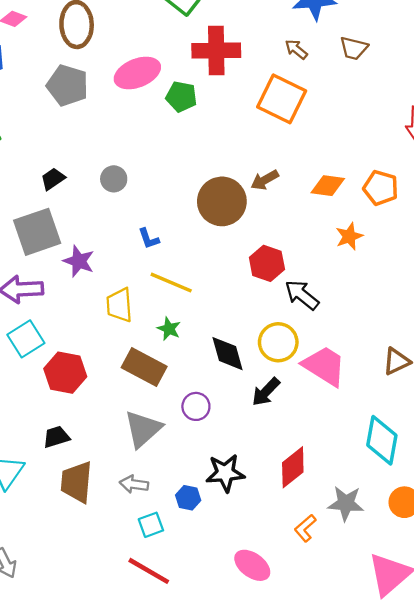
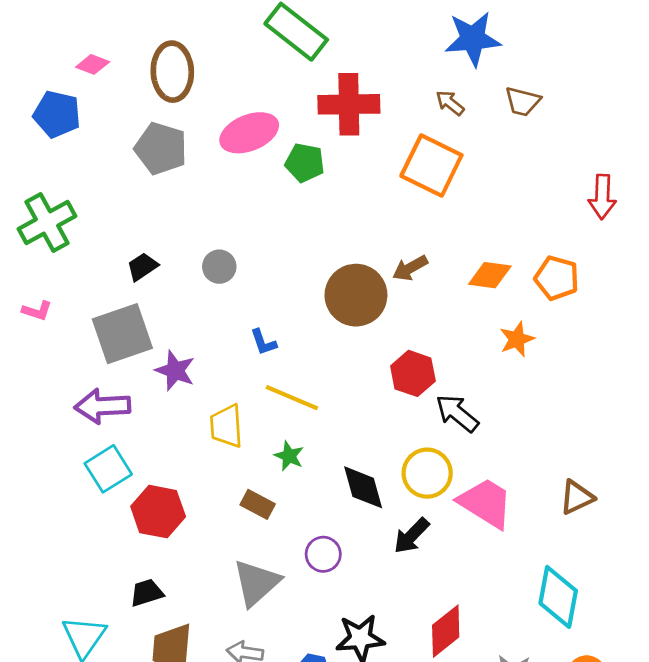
brown rectangle: (144, 367) -> (258, 504), size x0.6

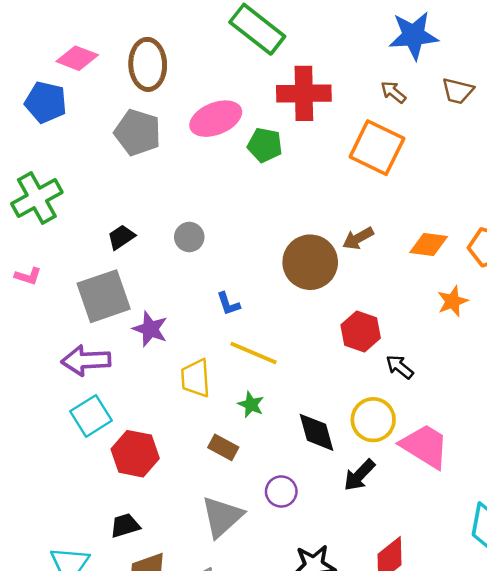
pink diamond: (93, 64) -> (77, 58), size x1.4
black arrow: (457, 413) -> (400, 367), size x0.7

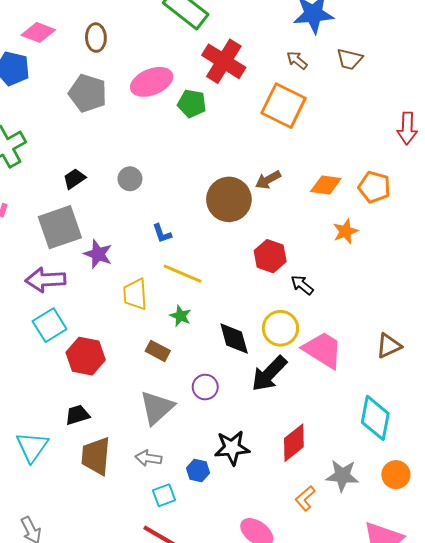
brown ellipse: (148, 64) -> (96, 38), size x0.7
red cross: (304, 93) -> (224, 61), turned 33
black arrow: (359, 475) -> (269, 374), size x1.4

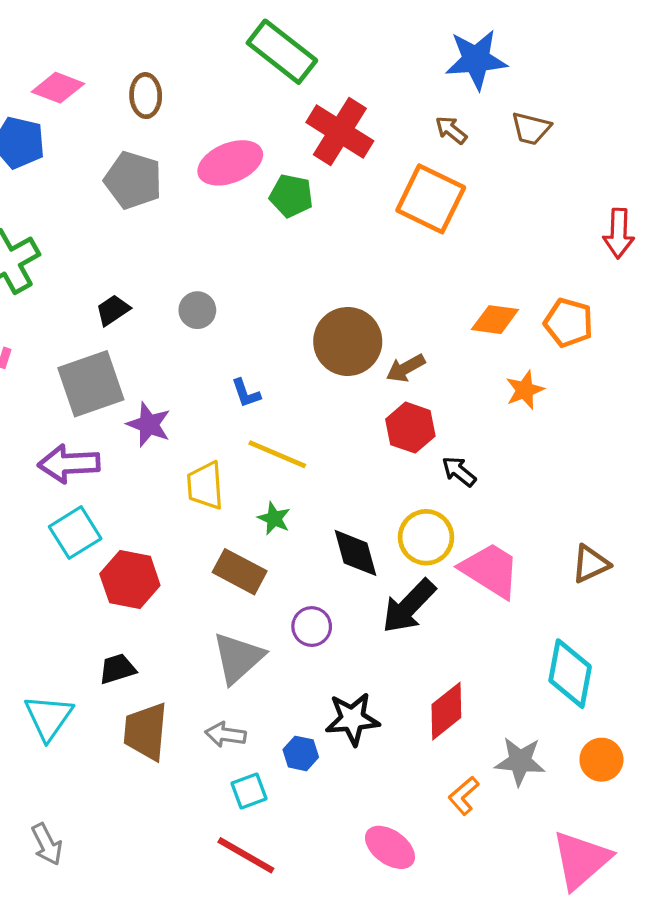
brown arrow: (268, 180) -> (406, 368), moved
brown rectangle: (158, 351) -> (240, 572), size x1.4

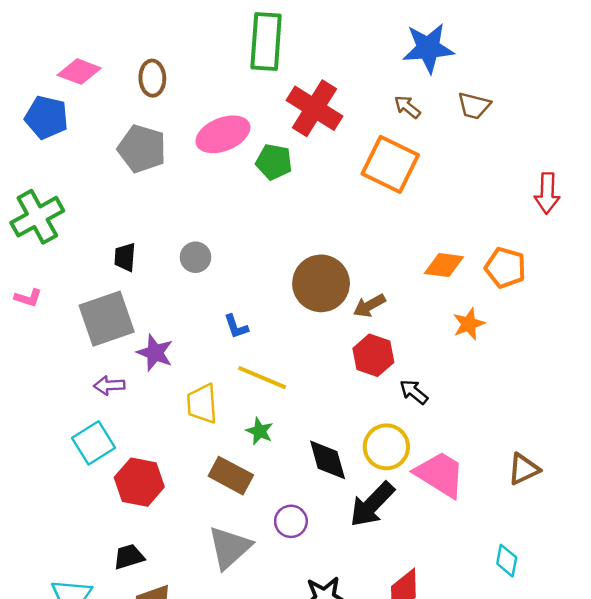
green rectangle: (282, 52) -> (266, 42), turned 56
black trapezoid: (113, 310) -> (125, 257), turned -52
purple arrow: (69, 464) -> (109, 385), moved, size x0.6
cyan diamond: (570, 674) -> (507, 561), size x0.6

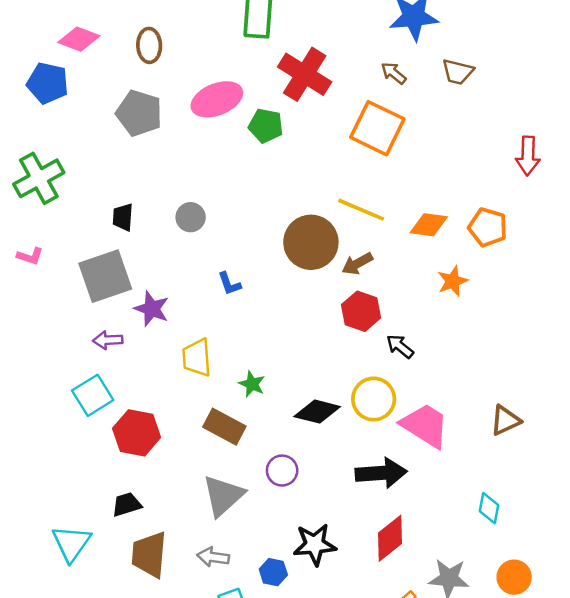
yellow line: (262, 378) -> (361, 210), moved
black diamond: (328, 460) -> (317, 412), turned -60
black arrow: (372, 504) -> (381, 473), moved, turned -138

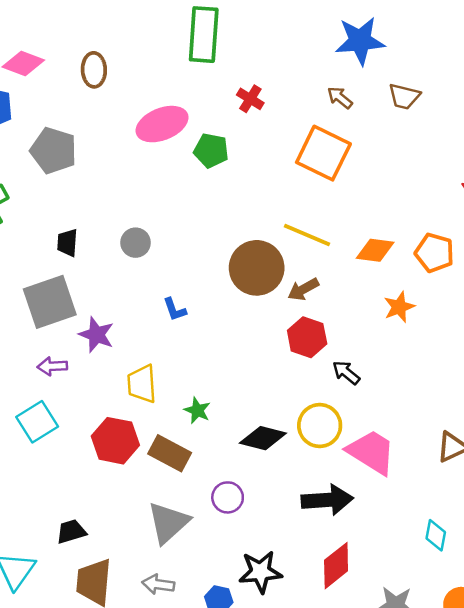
red cross: (305, 74) -> (250, 99), size x0.5
gray pentagon: (139, 113) -> (54, 151), moved
red hexagon: (137, 433) -> (115, 441), moved

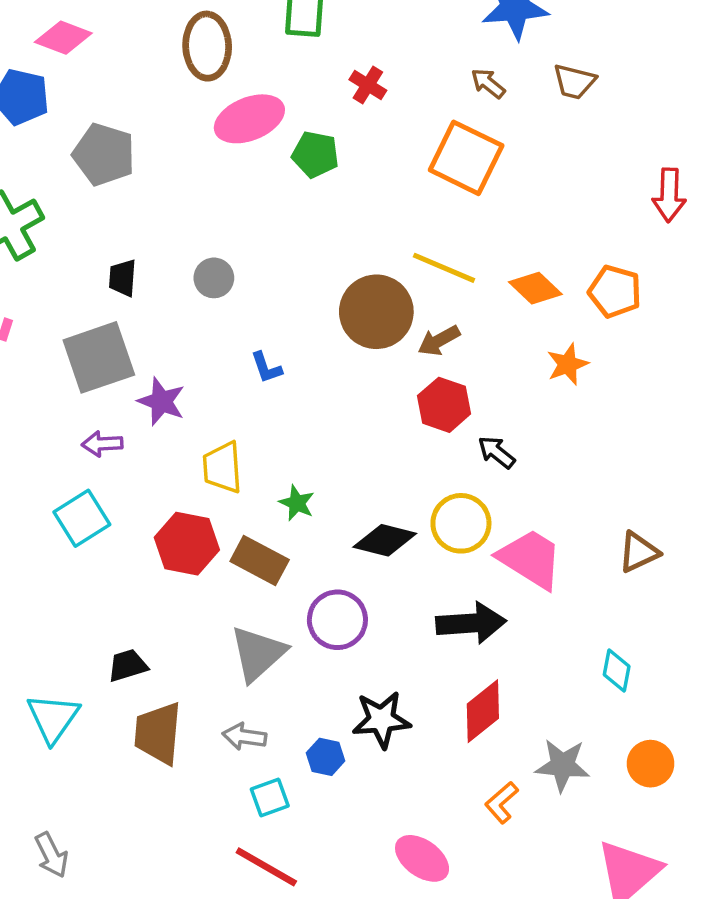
brown ellipse: (94, 70) -> (207, 46), moved, size x1.4
orange diamond: (375, 250) -> (535, 288), turned 36
purple circle: (228, 497) -> (337, 620), size x1.4

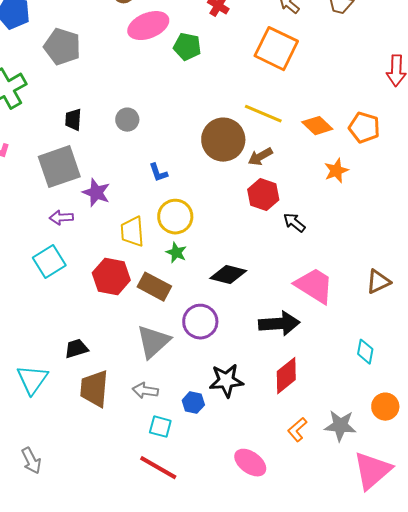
yellow circle: (461, 523) -> (175, 217), moved
gray star: (562, 765) -> (340, 426), moved
cyan square: (270, 797) -> (160, 427), turned 35

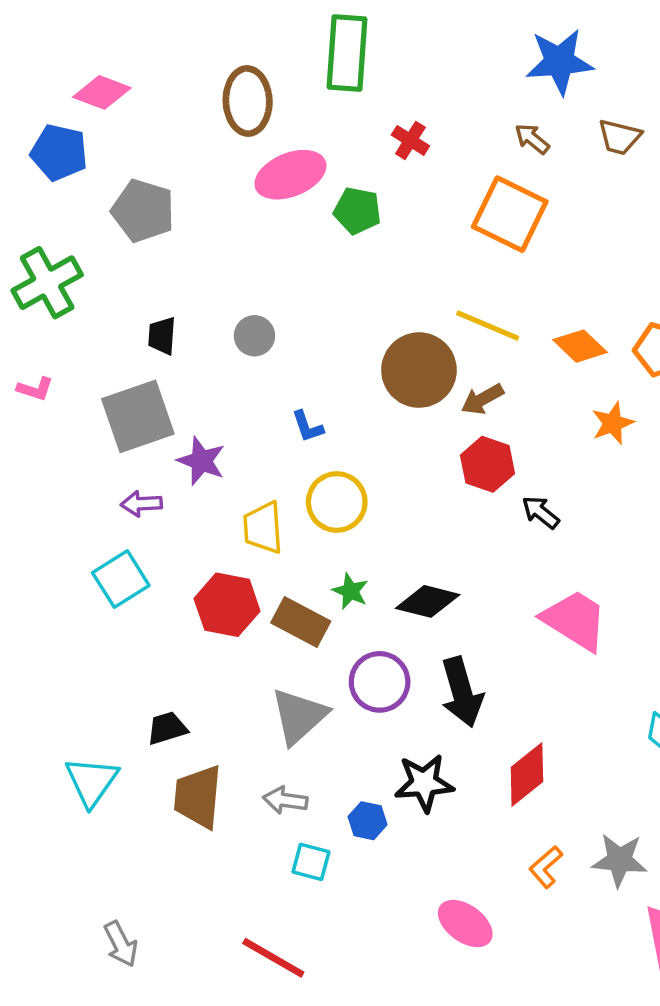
green star: (176, 253) -> (350, 591), moved
black arrow: (279, 324) -> (462, 692), moved, turned 78
gray arrow: (31, 461) -> (121, 944), moved
red line: (158, 468) -> (273, 958), moved

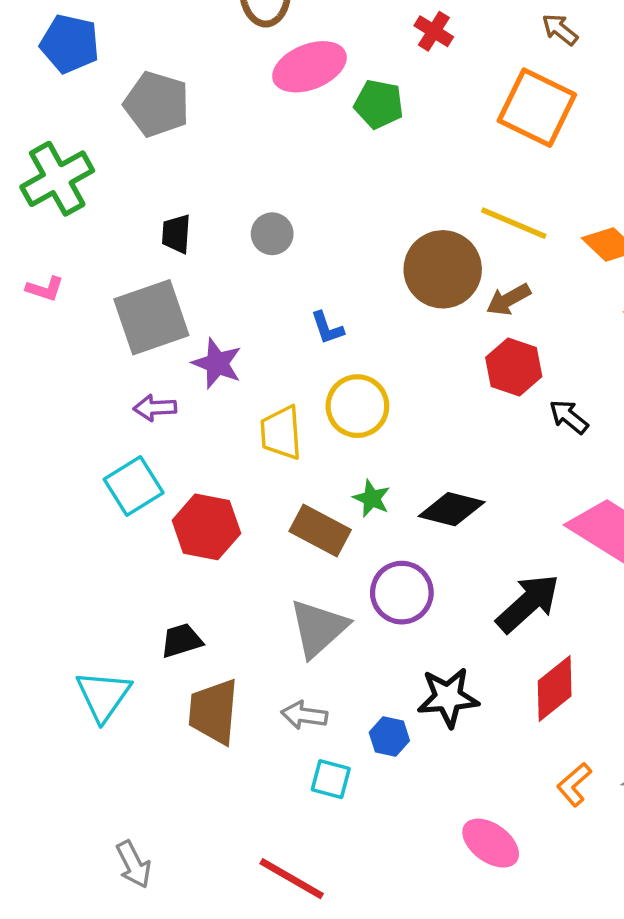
red hexagon: (227, 605) -> (206, 527), moved
black arrow: (462, 692) -> (528, 603), moved, turned -116

